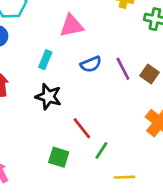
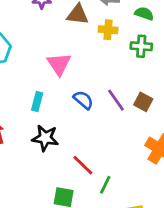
pink triangle: (72, 26) -> (59, 64), turned -45
blue semicircle: (91, 64) -> (83, 100), turned -110

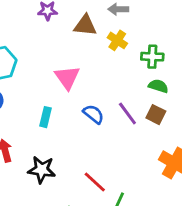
green semicircle: (144, 14) -> (158, 86), moved
yellow cross: (108, 30) -> (117, 40), turned 30
black star: (45, 138) -> (42, 170), moved

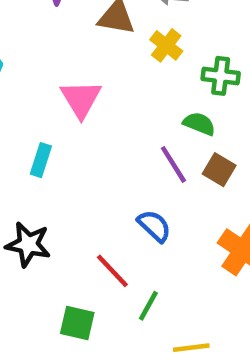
green semicircle: (158, 86) -> (199, 124), moved
blue semicircle: (93, 114) -> (154, 226), moved

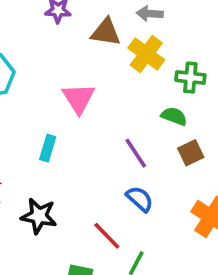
yellow cross: (166, 45) -> (146, 54), size x1.4
purple line: (173, 164) -> (136, 153), moved
brown square: (219, 170) -> (191, 153), turned 35

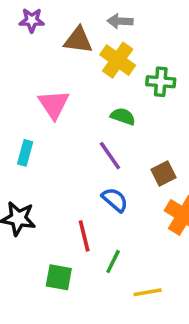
green semicircle: (174, 116) -> (123, 116), moved
brown square: (191, 153) -> (163, 174), moved
red line: (107, 236) -> (84, 236), turned 32

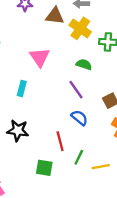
yellow line: (148, 292) -> (101, 167), moved

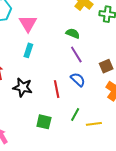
pink triangle: (40, 57) -> (28, 23), moved
green semicircle: (84, 64) -> (73, 33), moved
red line: (60, 141) -> (57, 89), moved

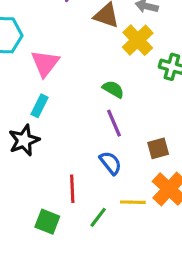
black star: (23, 87) -> (24, 140), moved, turned 30
red line: (57, 89) -> (72, 189), moved
yellow line: (94, 124) -> (133, 202), moved

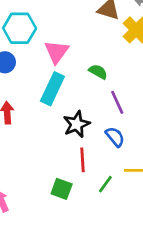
green semicircle: (113, 89) -> (98, 72), moved
cyan rectangle: (40, 106) -> (52, 89), size x1.6
black star: (24, 140) -> (77, 124), moved

